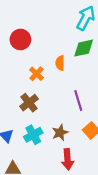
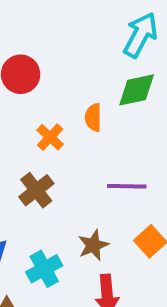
purple line: (78, 100) -> (127, 186), turned -72
cyan cross: (33, 135) -> (44, 269), moved

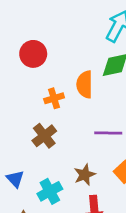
orange semicircle: (93, 117) -> (85, 84), size x1.4
orange cross: (50, 137) -> (54, 98), turned 30

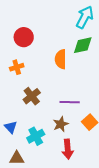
orange cross: (54, 98) -> (17, 67), moved
purple line: (108, 133) -> (70, 102), moved

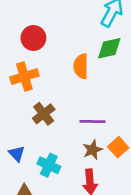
orange cross: (17, 67) -> (24, 77), size x1.5
brown star: (61, 124) -> (93, 150), moved
cyan cross: (36, 136) -> (49, 165), turned -36

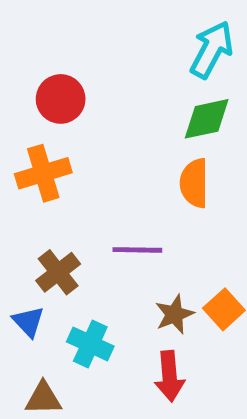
orange semicircle: (81, 66) -> (194, 183), moved
brown cross: (44, 114) -> (58, 272), moved
purple line: (93, 122) -> (137, 250), moved

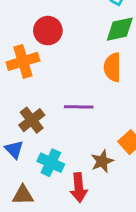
red circle: (61, 99) -> (48, 31), moved
brown star: (174, 314) -> (102, 161), moved
red arrow: (169, 376) -> (79, 188), moved

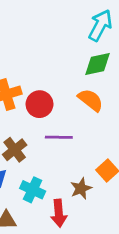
red circle: (48, 31) -> (39, 104), moved
orange semicircle: (112, 67) -> (91, 100), turned 128

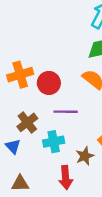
cyan cross: (33, 190) -> (54, 142), moved, turned -36

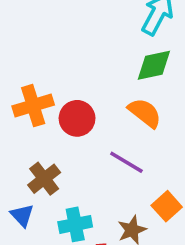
purple line: (66, 112) -> (126, 162), moved, turned 30
cyan cross: (54, 142) -> (75, 224), moved

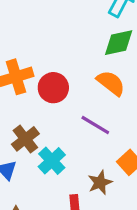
cyan cross: (75, 224) -> (52, 161), moved, turned -32

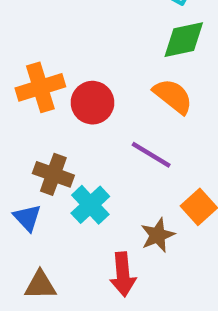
brown cross: (25, 139) -> (53, 174), turned -32

